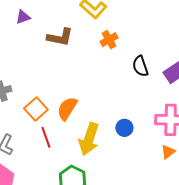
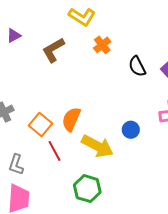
brown L-shape: (60, 37) -> (53, 50), turned 148
yellow arrow: (89, 139) -> (97, 146), turned -72

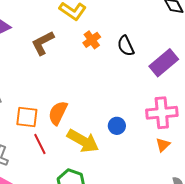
black semicircle: (137, 66) -> (126, 46), moved
orange square: (40, 125) -> (27, 117), turned -35

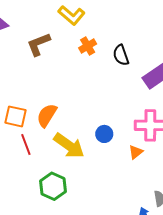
orange triangle: (163, 145) -> (136, 152), moved

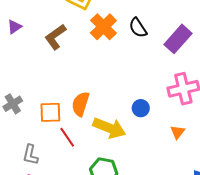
orange cross: (88, 46) -> (103, 27), size x1.5
orange triangle: (136, 152) -> (178, 132), moved

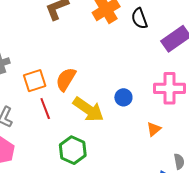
orange square: (50, 112) -> (35, 81), turned -30

